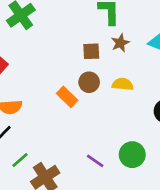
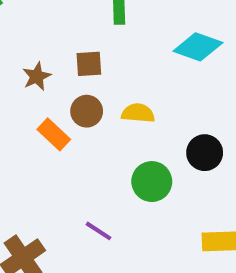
brown star: (120, 43) -> (37, 76), moved
green circle: (132, 155) -> (152, 182), moved

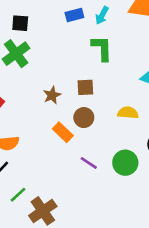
yellow semicircle: (138, 113) -> (128, 113), moved
purple line: (99, 231) -> (89, 163), moved

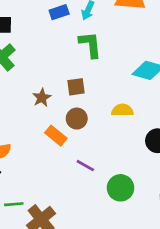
green circle: (125, 163) -> (120, 188), moved
green line: (18, 195) -> (14, 204), turned 42

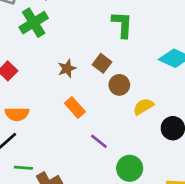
brown square: (76, 87) -> (102, 63), turned 36
yellow semicircle: (122, 110) -> (143, 107), moved, turned -40
brown circle: (77, 119) -> (119, 85), moved

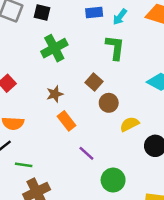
green cross: (34, 23) -> (54, 48), moved
brown star: (67, 69) -> (55, 94), moved
green line: (23, 168) -> (24, 165), moved

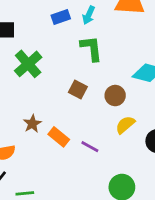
brown star: (55, 94) -> (32, 124), moved
brown circle: (109, 103) -> (115, 96), moved
purple line: (86, 153) -> (90, 147), moved

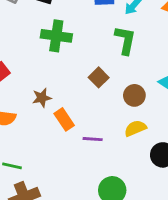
green cross: (28, 64) -> (56, 36), turned 32
purple line: (90, 147) -> (93, 139), turned -42

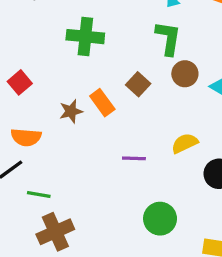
brown circle: (134, 95) -> (185, 74), moved
orange rectangle: (64, 119) -> (102, 103), moved

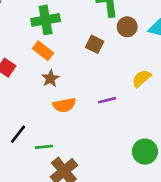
orange rectangle: (102, 103) -> (43, 51), moved
orange semicircle: (26, 137) -> (64, 105), moved
green circle: (160, 219) -> (145, 152), moved

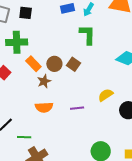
green cross: (46, 20) -> (17, 42), moved
brown circle: (127, 27) -> (54, 64), moved
brown star: (50, 78) -> (44, 81), moved

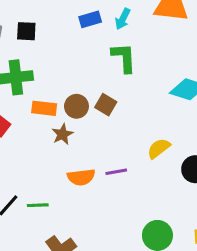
orange rectangle: (33, 64) -> (44, 108), turned -35
orange semicircle: (44, 107) -> (81, 177), moved
green line: (24, 137) -> (38, 205), moved

